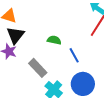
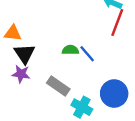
blue line: (74, 55) -> (87, 54), moved

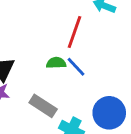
red line: (117, 23) -> (74, 32), moved

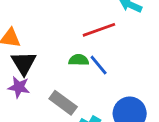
red line: (74, 32) -> (99, 30), turned 48

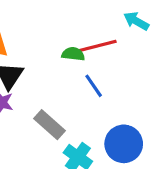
green semicircle: (79, 60) -> (73, 54), moved

